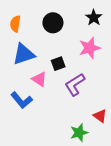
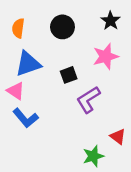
pink triangle: (39, 79) -> (16, 91), moved

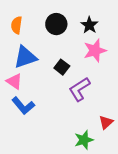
black star: (110, 21) -> (89, 25), moved
black square: (69, 75) -> (62, 67), turned -32
red triangle: (118, 136) -> (106, 122), turned 40

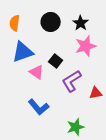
pink triangle: (14, 81) -> (37, 72), moved
blue L-shape: (23, 106) -> (39, 107), moved
red triangle: (106, 122) -> (96, 93), moved, turned 32

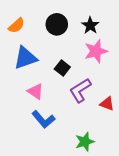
orange semicircle: (15, 23) -> (17, 25), turned -140
pink triangle: (37, 72) -> (36, 91), moved
red triangle: (96, 93) -> (107, 104), turned 32

